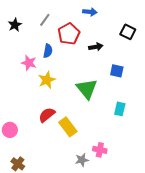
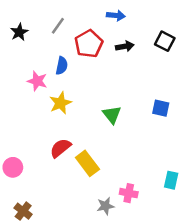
black arrow: (96, 47) -> (125, 46), moved
blue square: (117, 71) -> (161, 108), moved
green triangle: (87, 89) -> (112, 115), size x0.7
cyan rectangle: (120, 109) -> (171, 180), moved

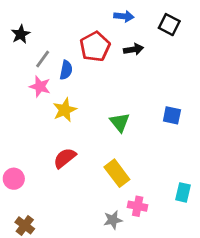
gray line: (58, 26) -> (43, 59), moved
black square: (165, 41) -> (169, 25), moved
yellow rectangle: (87, 163) -> (117, 173), moved

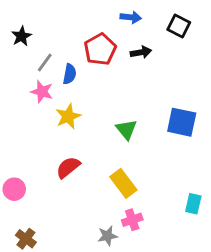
blue square: (172, 115) -> (182, 122), size x1.5
pink cross: (138, 206) -> (132, 220), moved, turned -30
gray star: (113, 220) -> (107, 236), moved

